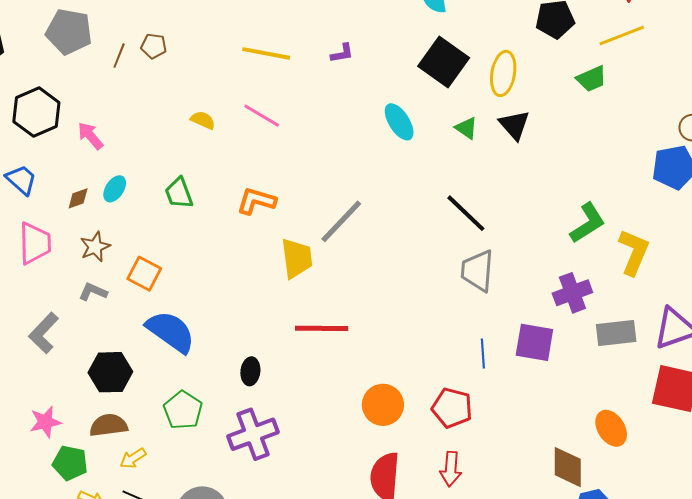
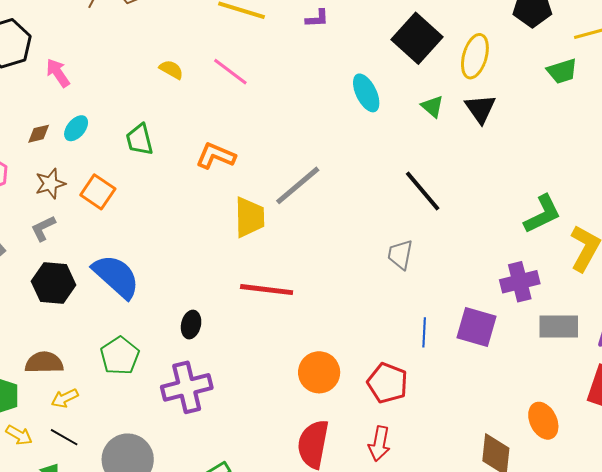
gray trapezoid: (477, 271) -> (400, 255), moved, size x0.7
orange square: (144, 274) -> (98, 192), moved
gray L-shape: (93, 292) -> (43, 228), turned -56
black hexagon: (110, 372) -> (54, 283), moved

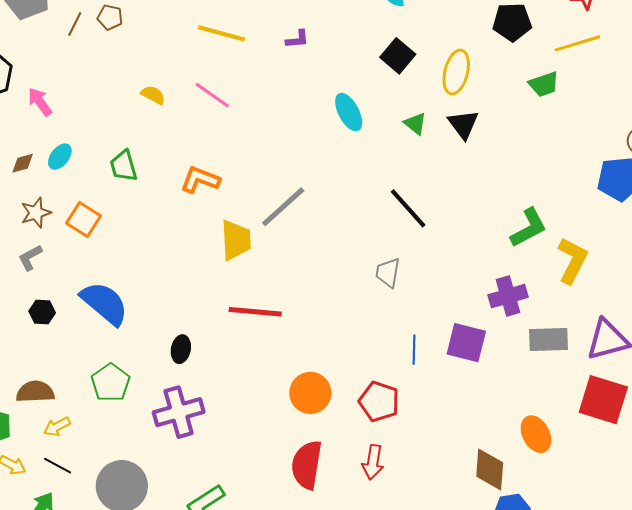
black square: (417, 38) -> (398, 56), size x0.7
black hexagon: (54, 283) -> (42, 312), size x0.6

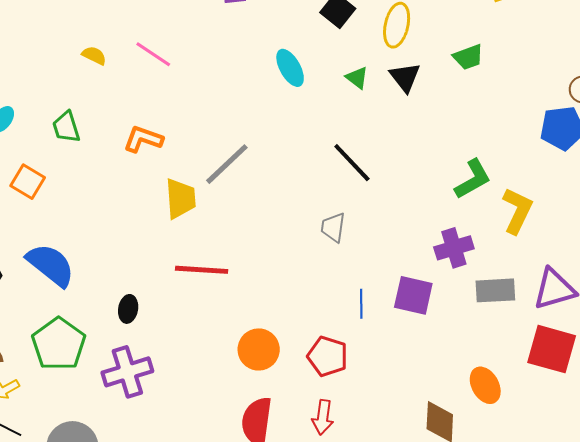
green trapezoid: (544, 84) -> (468, 57), moved
green pentagon: (111, 383) -> (59, 344), size x1.4

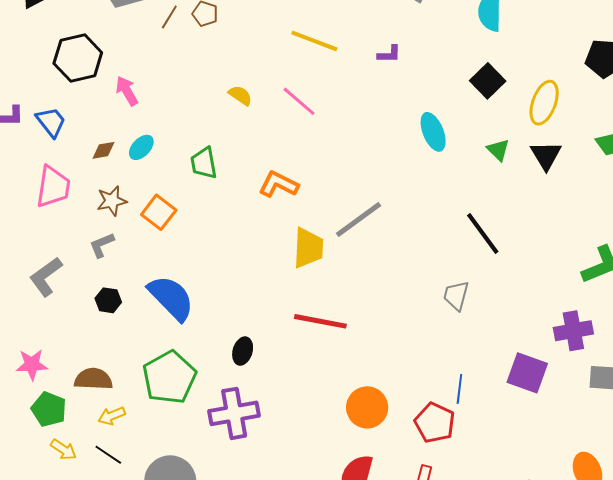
blue line: (361, 304) -> (459, 389), moved

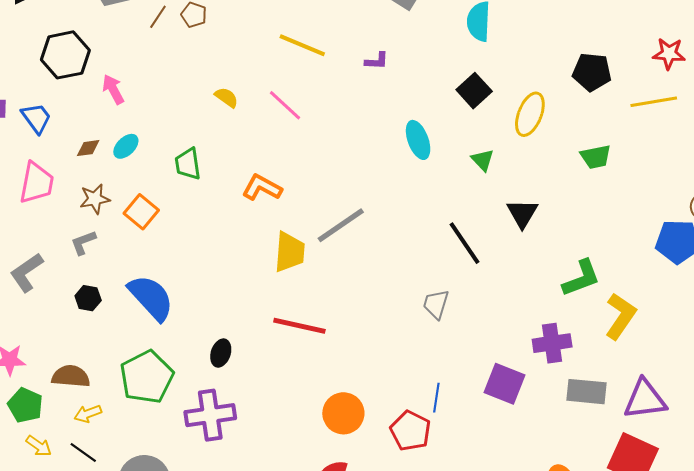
black triangle: (546, 155) -> (522, 213), moved

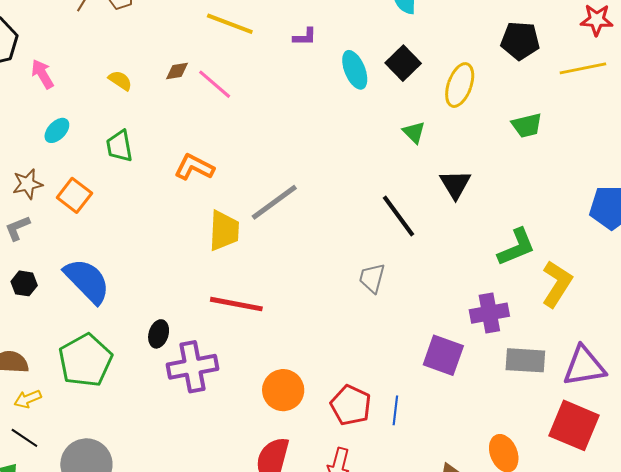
yellow semicircle: (226, 97) -> (120, 80), moved
cyan ellipse: (418, 140) -> (355, 70), moved
brown diamond: (88, 148) -> (177, 71), moved
blue line: (436, 398) -> (395, 410), moved
purple cross: (210, 415) -> (192, 367), moved

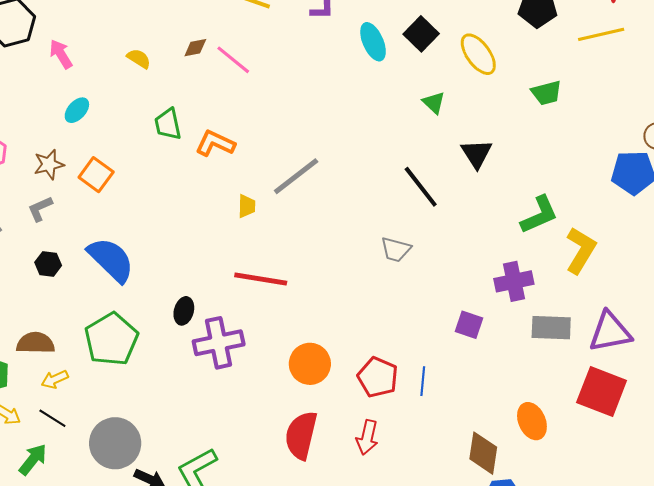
yellow ellipse: (460, 85) -> (478, 54), turned -54
green trapezoid: (119, 146) -> (168, 124), moved
yellow trapezoid: (224, 231) -> (247, 206), size x0.6
gray trapezoid: (372, 278) -> (396, 249), turned -88
purple square: (443, 355) -> (469, 325), size x0.7

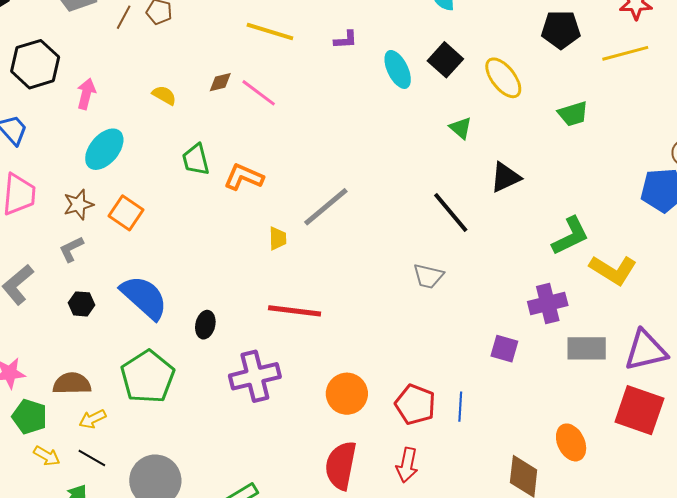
pink arrow: (61, 54) -> (86, 94), turned 48
cyan ellipse: (77, 110) -> (104, 149), size x1.6
black triangle: (477, 154) -> (505, 177), turned 40
yellow L-shape: (581, 250) -> (613, 270), turned 93
black ellipse: (184, 311) -> (205, 325), moved

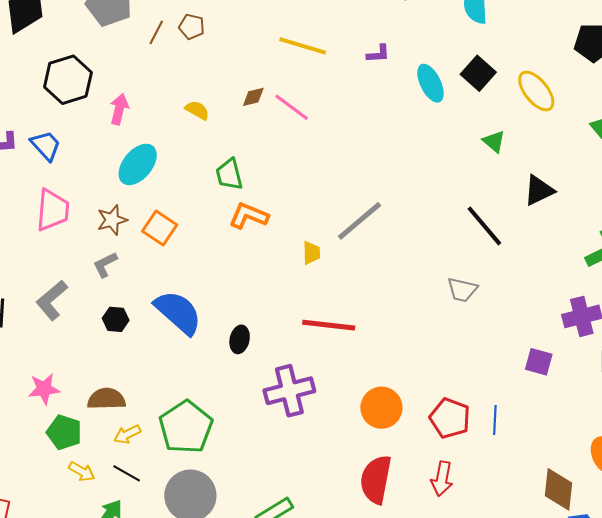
orange L-shape: (244, 177) -> (249, 216), moved
green pentagon: (148, 377) -> (186, 427), moved

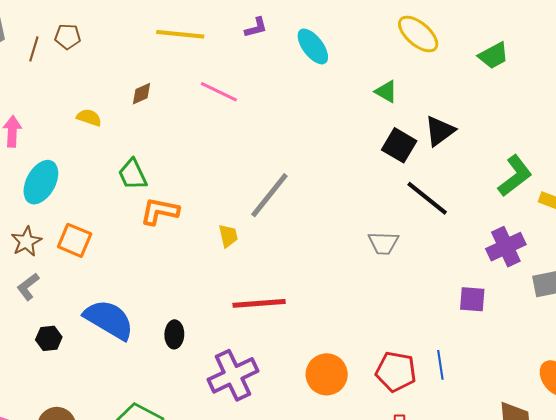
black square: (478, 73) -> (399, 145), moved
pink line: (292, 107) -> (219, 92), moved
black line: (484, 226) -> (427, 198), moved

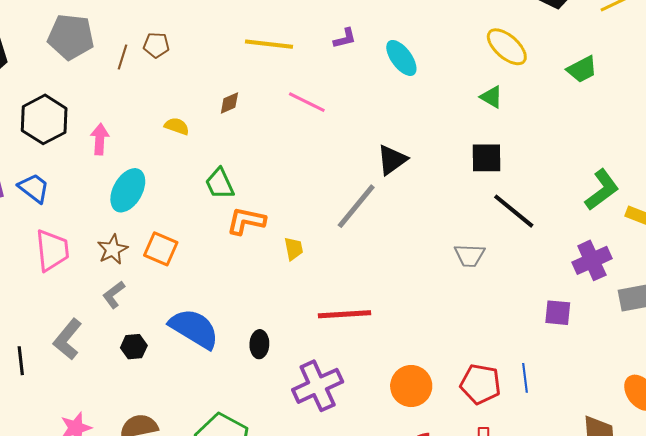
green triangle: (386, 92) -> (491, 97), moved
black triangle: (440, 131) -> (392, 160), moved
black square: (399, 145) -> (486, 158), turned -32
yellow trapezoid: (228, 236) -> (294, 249), moved

